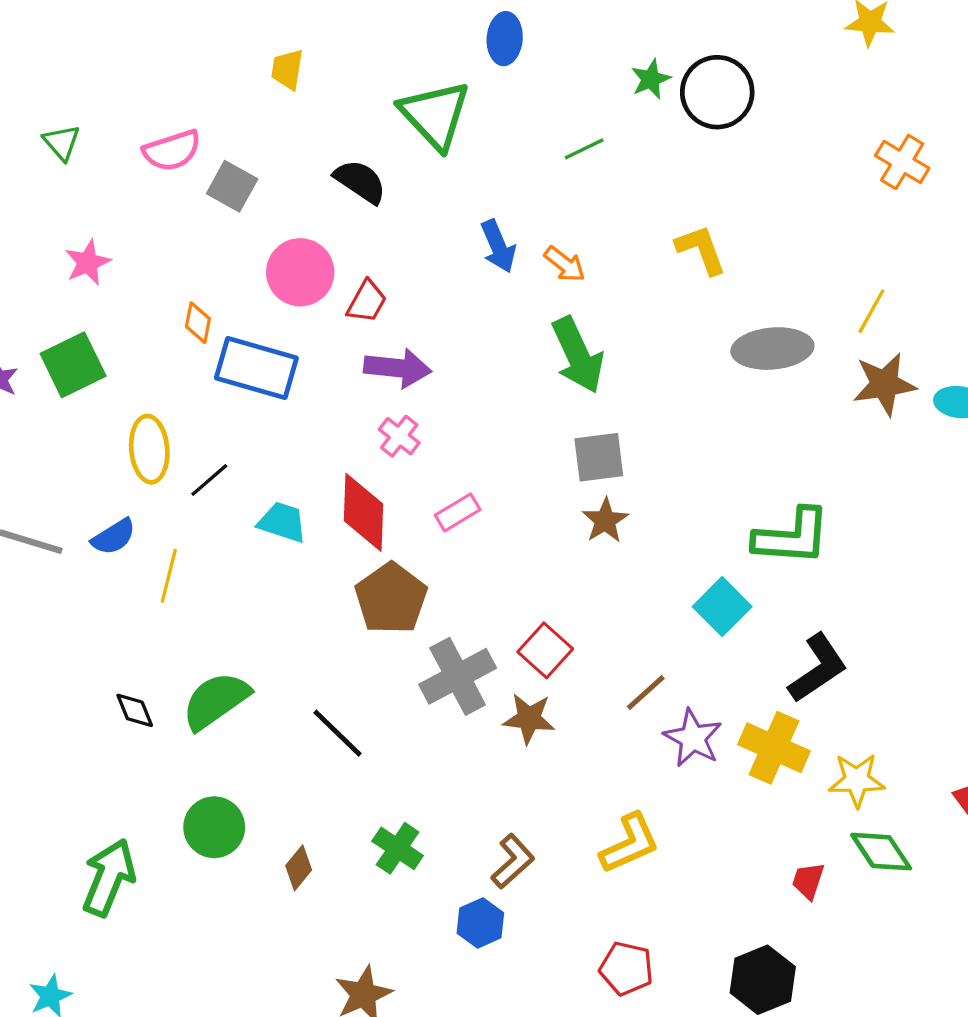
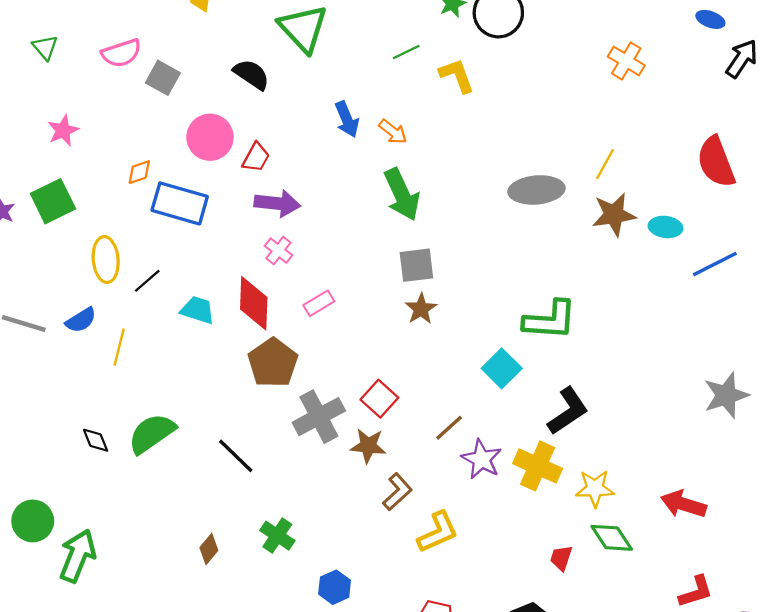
yellow L-shape: (701, 250) -> (457, 76), moved
orange diamond: (198, 323) -> (139, 172), turned 60
green circle: (214, 827) -> (33, 521), moved
brown L-shape: (513, 861) -> (397, 492), moved

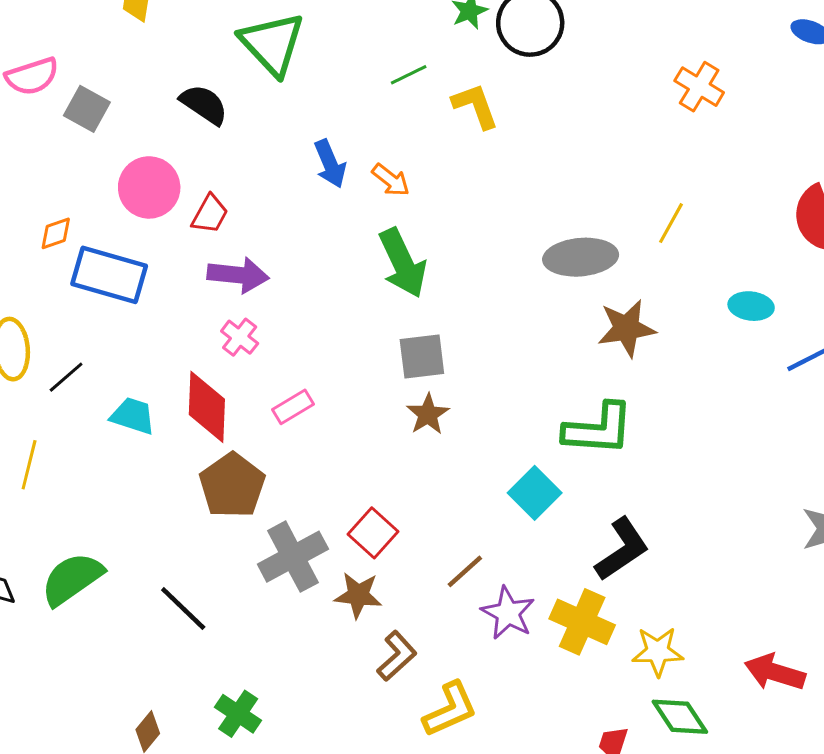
brown star: (614, 215) -> (627, 328), moved

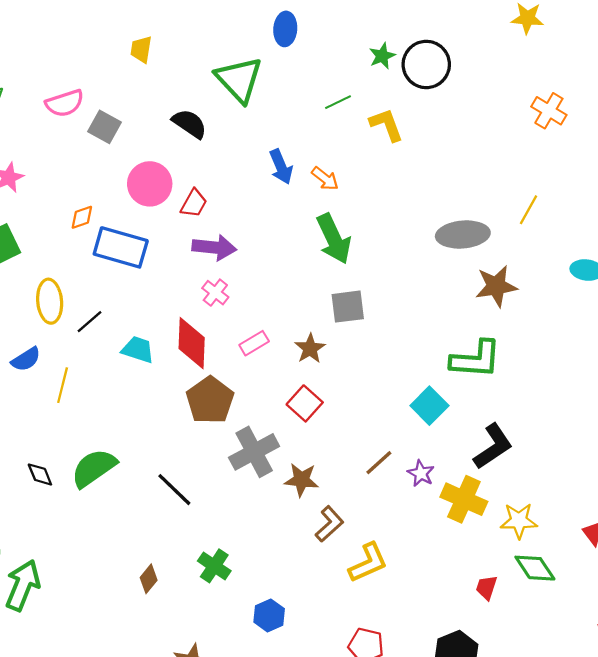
brown star: (428, 414) -> (310, 349), moved
red square: (373, 533) -> (305, 403), moved
purple star: (508, 613) -> (421, 473), moved, size x0.7

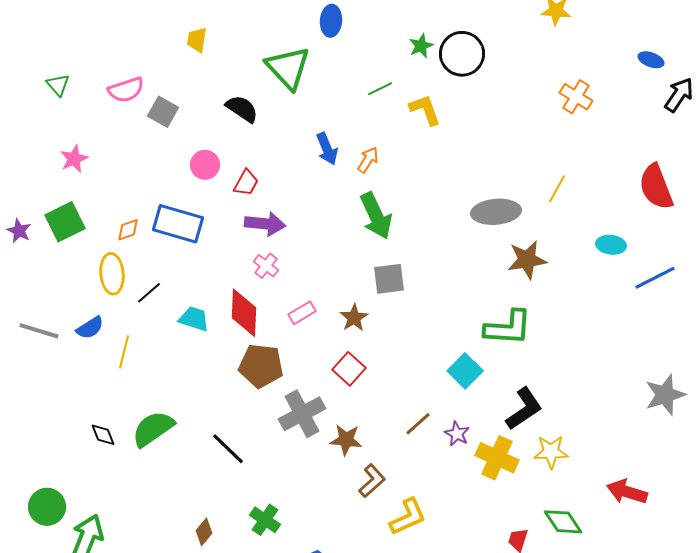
orange arrow: (325, 179) -> (368, 160), turned -96
pink circle: (150, 184) -> (205, 165), size x0.7
orange diamond: (82, 217) -> (128, 230), moved
brown pentagon: (210, 400) -> (261, 366), turned -30
yellow star: (519, 521) -> (551, 452), moved

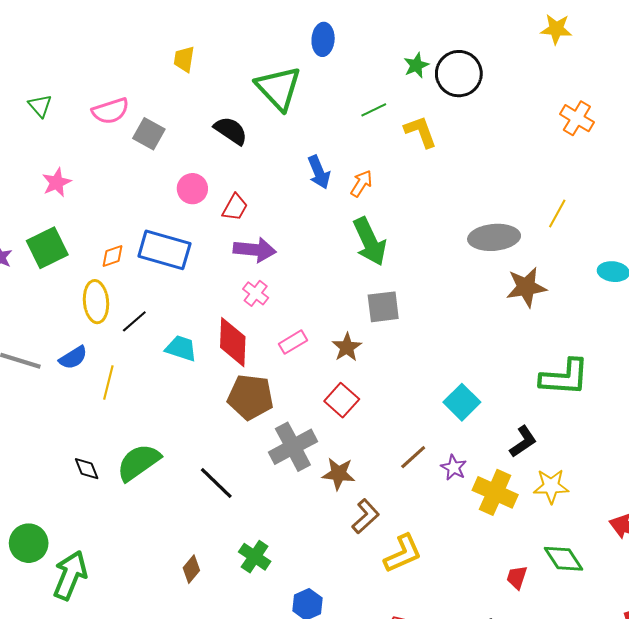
green L-shape: (508, 328) -> (565, 377), moved
black L-shape: (524, 409) -> (523, 442), size x0.7

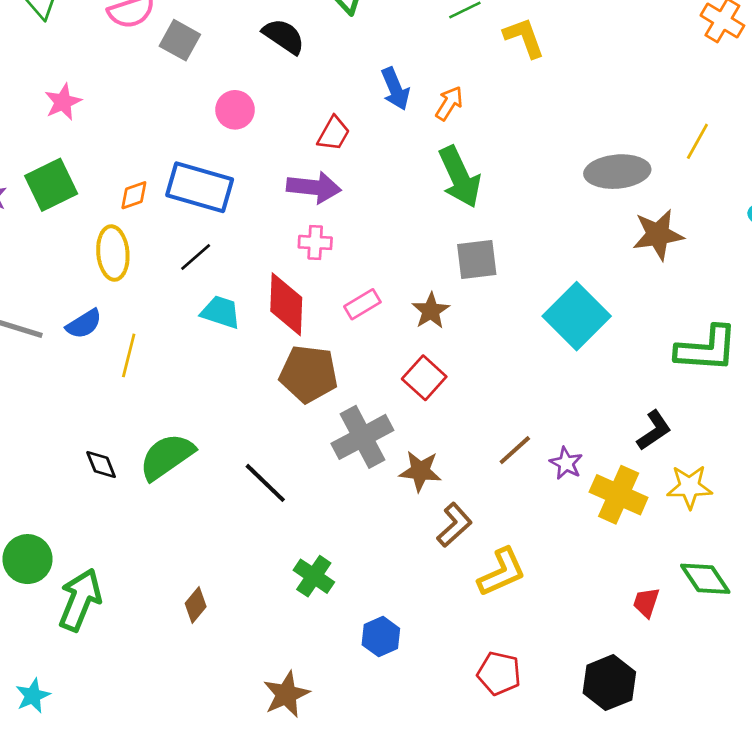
red trapezoid: (235, 207) -> (334, 133), moved
pink cross: (256, 293) -> (315, 242), turned -35
black line: (134, 321) -> (196, 257), moved
cyan square: (462, 402) -> (577, 316), moved, size x1.4
brown diamond: (191, 569) -> (196, 605), moved

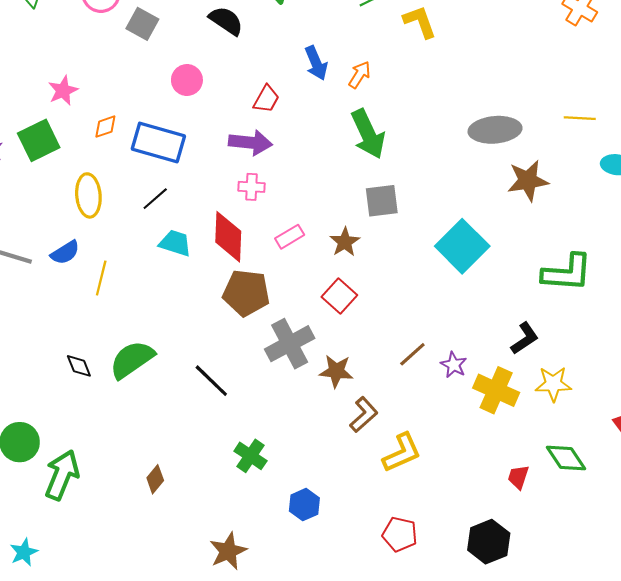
pink star: (63, 102) -> (63, 91), moved
yellow line: (697, 141) -> (580, 118), moved, turned 64
orange diamond: (134, 195) -> (105, 127), moved

